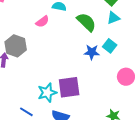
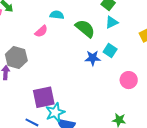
purple square: (69, 87) -> (44, 97), moved
cyan star: (47, 93) -> (55, 112), moved

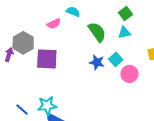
pink circle: (129, 80) -> (129, 74), moved
purple square: (44, 97) -> (47, 59), moved

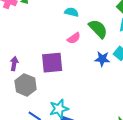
pink semicircle: (54, 24) -> (74, 38), moved
gray hexagon: (23, 43) -> (26, 85), moved

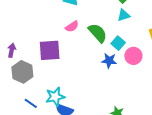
green semicircle: (98, 29) -> (98, 33), moved
blue star: (102, 59) -> (109, 61), moved

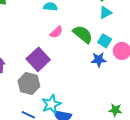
purple square: (50, 50) -> (38, 59), turned -30
gray hexagon: (22, 72) -> (29, 84), moved

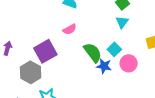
cyan triangle: (105, 13) -> (122, 22), turned -40
green semicircle: (83, 34) -> (93, 53), moved

